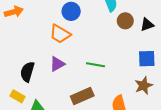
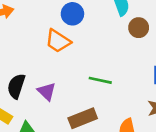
purple triangle: (57, 64) -> (47, 91), moved, turned -49

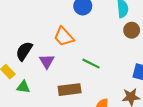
orange trapezoid: (58, 41) -> (64, 37), moved

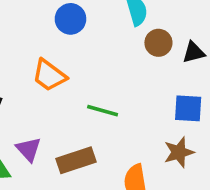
purple triangle: (47, 61) -> (28, 149), moved

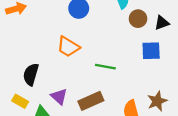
blue square: (188, 108) -> (151, 51), moved
brown star: (179, 152) -> (157, 101), moved

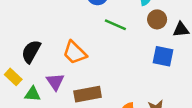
orange trapezoid: (68, 47) -> (75, 53), moved
green line: (105, 67) -> (115, 25), moved

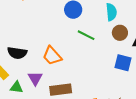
black semicircle: (31, 51) -> (17, 53), turned -114

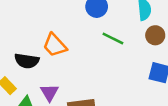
orange trapezoid: (52, 56) -> (55, 45), moved

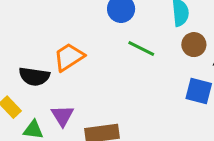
orange trapezoid: (55, 45) -> (69, 57), turned 100

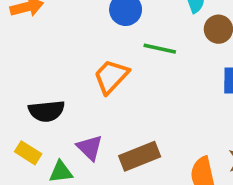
orange trapezoid: (69, 57) -> (111, 76), moved

